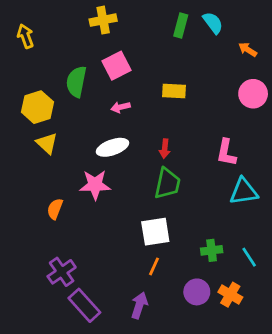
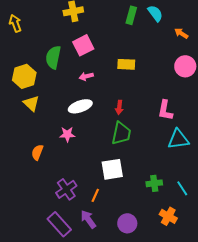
pink star: (95, 185) -> (67, 134), size x0.7
orange line: (154, 266) -> (95, 195), moved
purple cross: (62, 272) -> (66, 189), moved
purple circle: (197, 292) -> (127, 223), moved
purple arrow: (139, 305) -> (88, 219), moved, turned -54

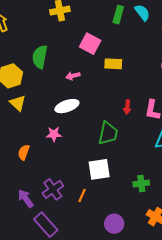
pink square: (83, 45) -> (90, 44), moved, turned -35
red arrow: (119, 107) -> (127, 107), moved
purple arrow: (88, 219) -> (26, 199), moved

